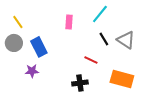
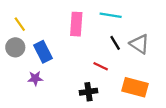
cyan line: (100, 14) -> (111, 15), turned 60
pink rectangle: (69, 22) -> (76, 24), size x1.5

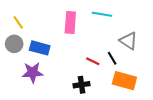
black line: (115, 43) -> (112, 58), moved
blue rectangle: (43, 52) -> (40, 48), turned -48
purple star: (35, 78) -> (33, 72), size x1.5

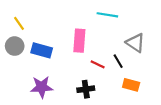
pink rectangle: (70, 22) -> (79, 41), moved
purple star: (33, 72) -> (42, 87), moved
orange rectangle: (124, 81) -> (131, 85), size x0.7

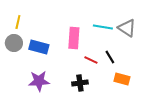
cyan line: (107, 15) -> (103, 27), moved
yellow line: (19, 23) -> (18, 22), turned 48
gray triangle: (135, 43) -> (127, 28), moved

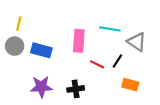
gray triangle: (127, 28) -> (137, 42), moved
black line: (110, 57) -> (117, 61), turned 64
black cross: (80, 83) -> (76, 89), moved

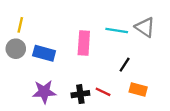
gray triangle: (137, 42) -> (145, 27), moved
red line: (97, 64) -> (103, 92), moved

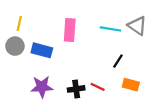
pink rectangle: (84, 43) -> (70, 30), moved

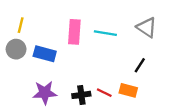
cyan line: (110, 29) -> (105, 33), moved
black line: (118, 61) -> (140, 65), moved
orange rectangle: (131, 85) -> (128, 90), moved

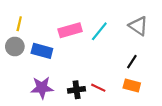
pink rectangle: (74, 32) -> (70, 30), turned 70
cyan line: (105, 33) -> (99, 31), turned -60
orange rectangle: (128, 90) -> (132, 86), moved

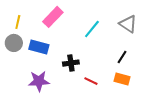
pink rectangle: (70, 30) -> (53, 17), moved, turned -30
black cross: (77, 90) -> (71, 63), moved

